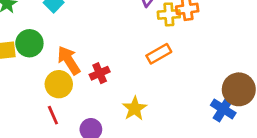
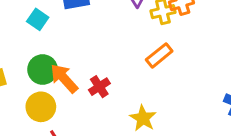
green circle: (29, 43) -> (43, 70), moved
yellow circle: (59, 84) -> (41, 107), moved

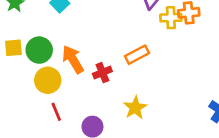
orange rectangle: (159, 55) -> (137, 55), moved
green circle: (43, 70) -> (39, 50), moved

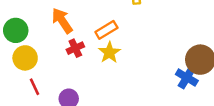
orange arrow: (73, 59) -> (62, 21), moved
yellow star: (135, 108) -> (109, 53), moved

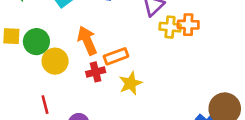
orange rectangle: (106, 30) -> (116, 56), moved
yellow circle: (25, 58) -> (55, 61), moved

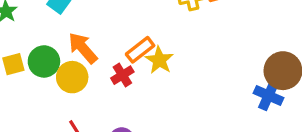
orange arrow: (87, 41) -> (83, 48), moved
yellow star: (131, 83) -> (159, 60), moved

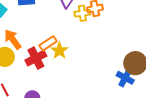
red cross: (122, 75) -> (36, 58), size x1.5

